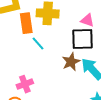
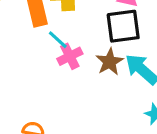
pink cross: (25, 84) -> (70, 56), moved

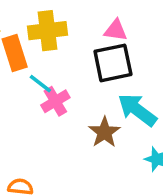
brown star: (110, 62) -> (104, 132), moved

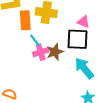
brown star: (104, 132) -> (55, 52), moved

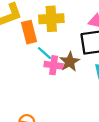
pink cross: (41, 52) -> (54, 65), turned 35

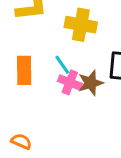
orange rectangle: (29, 32) -> (24, 70), moved

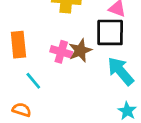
cyan line: (62, 65) -> (33, 81), moved

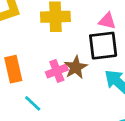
pink cross: (61, 52) -> (57, 71), turned -30

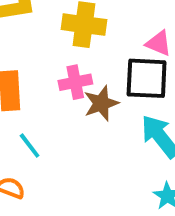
pink cross: (57, 71) -> (75, 82), moved

